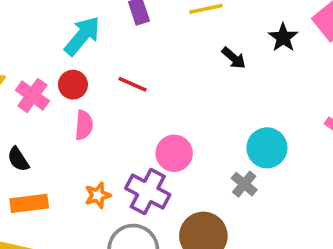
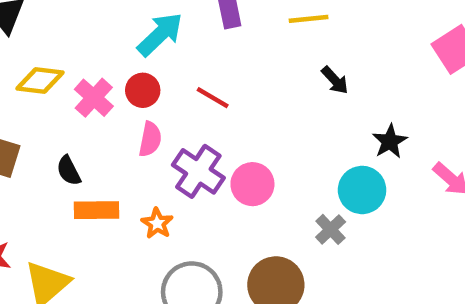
black star: (283, 38) -> (390, 141), moved
purple cross: (148, 191) -> (198, 171), moved
orange star: (98, 195) -> (157, 223), turned -30
orange rectangle: (29, 203) -> (97, 210), moved

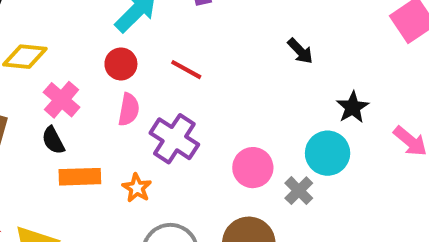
pink cross: (94, 98) -> (62, 100), moved
pink circle: (252, 184) -> (253, 168), moved

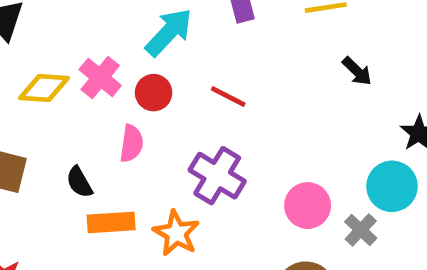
pink cross: (62, 100) -> (100, 77), moved
pink semicircle: (129, 110) -> (131, 144), moved
orange star: (137, 188) -> (176, 233), size x1.4

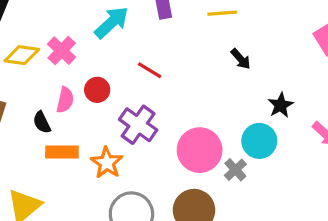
red circle: (154, 93) -> (97, 90), moved
pink semicircle: (131, 144) -> (65, 100), moved
pink circle: (308, 206) -> (200, 150), size x1.4

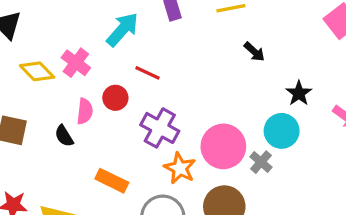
yellow diamond: (22, 55) -> (37, 71), turned 44
red line: (150, 70) -> (147, 73), moved
orange rectangle: (62, 152) -> (112, 181), moved, turned 32
orange star: (107, 163) -> (180, 168), moved

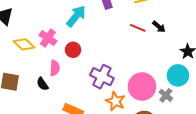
red line: (147, 73) -> (138, 28), moved
red circle: (115, 98) -> (73, 50), moved

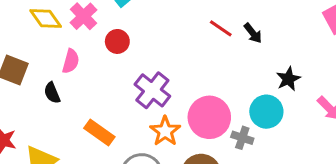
pink semicircle: (55, 68) -> (71, 61), moved
black semicircle: (42, 84) -> (52, 93), moved
gray cross: (166, 95) -> (242, 138), turned -32

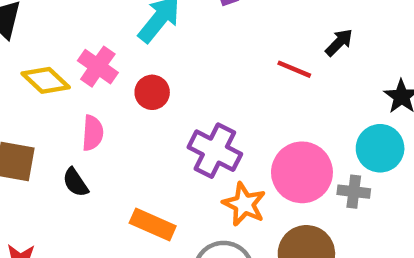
red line: (221, 28) -> (294, 69), moved
black arrow: (253, 33) -> (339, 42), turned -85

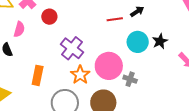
red line: (294, 69) -> (115, 19), turned -42
cyan circle: (380, 148) -> (138, 42), moved
orange rectangle: (153, 225) -> (38, 75), turned 66

